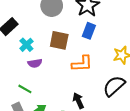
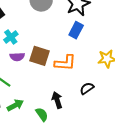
brown square: (59, 40) -> (39, 56), moved
black semicircle: (114, 86) -> (87, 88), moved, size x0.6

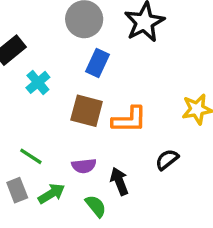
blue rectangle: (76, 30) -> (98, 63), moved
purple semicircle: (17, 57) -> (84, 166), moved

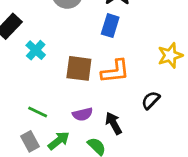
blue rectangle: (98, 63) -> (110, 26), moved

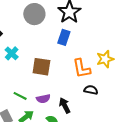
orange L-shape: (115, 71) -> (82, 68), moved, turned 85
black semicircle: (151, 100) -> (91, 90), turned 56
green line: (38, 112) -> (20, 96), moved

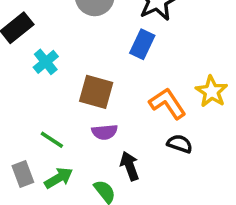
yellow star: (105, 59) -> (212, 92), turned -30
orange L-shape: (82, 68) -> (168, 103), turned 150
purple semicircle: (43, 99) -> (105, 132), moved

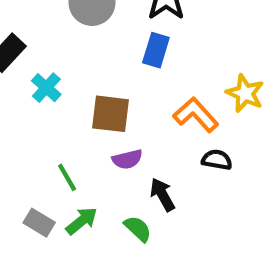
green line: (52, 140) -> (67, 177), turned 35
gray rectangle: (23, 174) -> (39, 223), turned -30

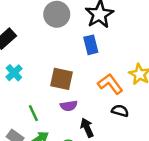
blue rectangle: (156, 50) -> (91, 45), turned -36
cyan cross: (46, 88) -> (14, 73), moved

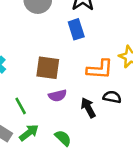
orange L-shape: (110, 84) -> (100, 69), turned 135
black arrow: (87, 128) -> (88, 108), moved

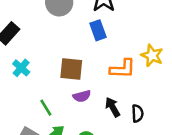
black semicircle: (112, 97) -> (138, 113), moved, turned 78

